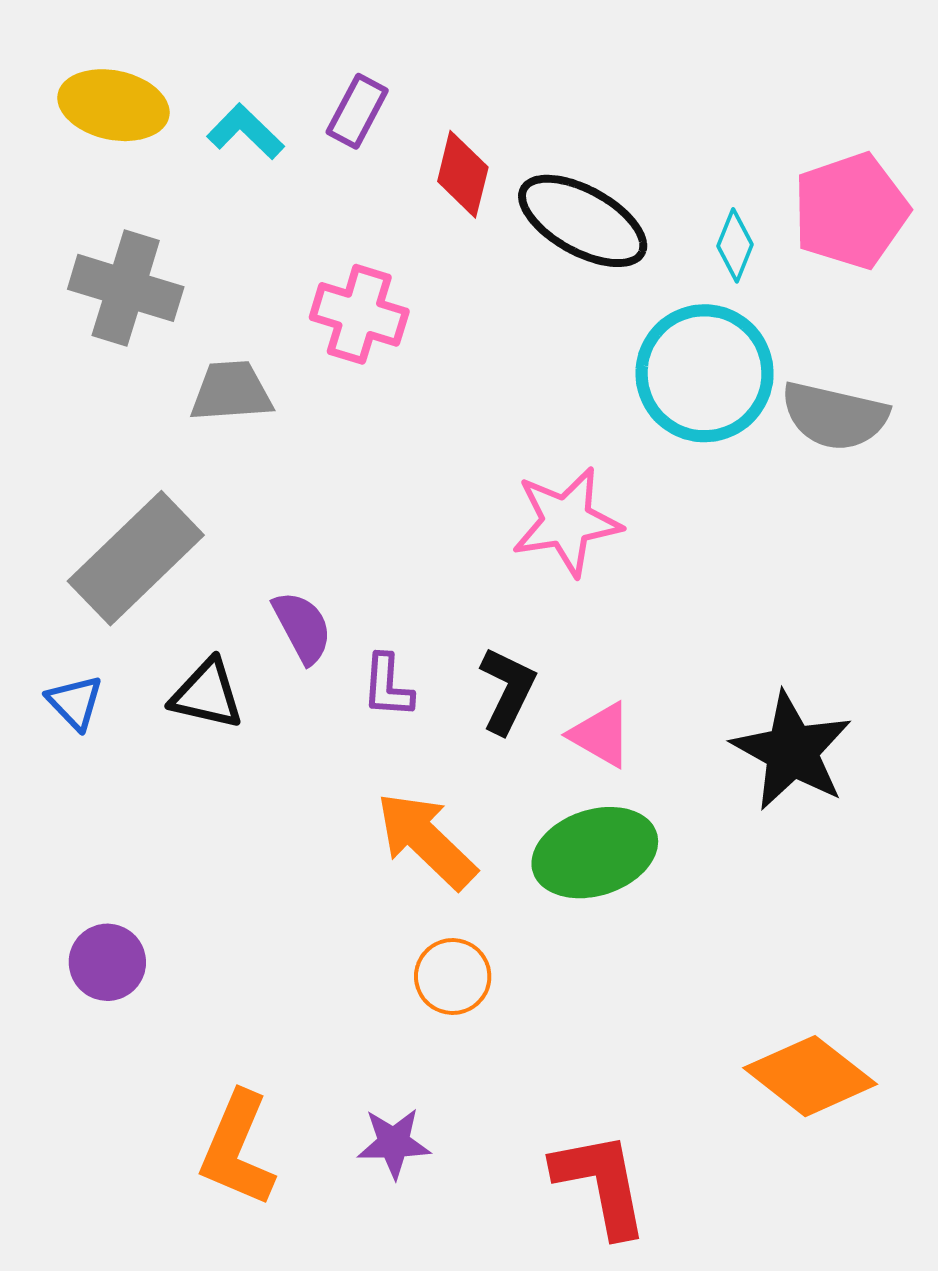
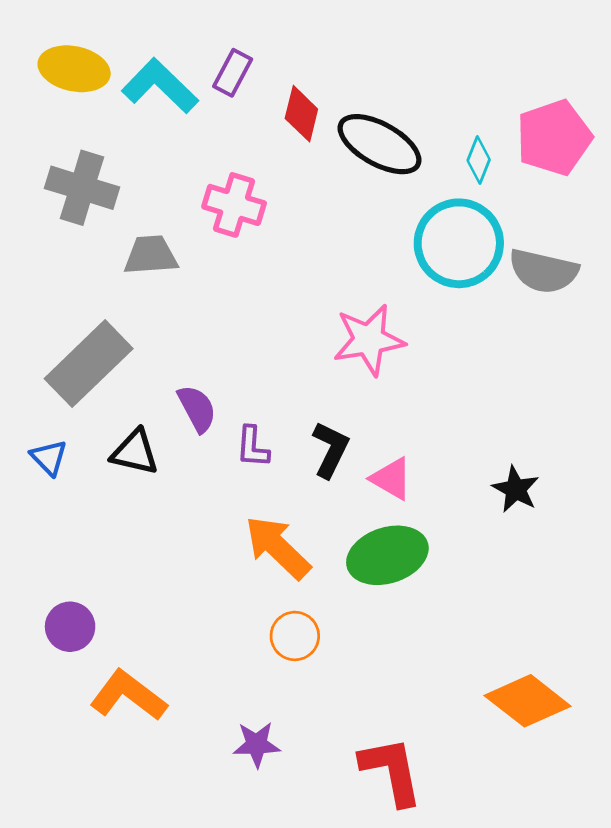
cyan L-shape: (245, 132) -> (160, 86), size x1.5
black star: (792, 751) -> (516, 489), size x0.6
orange L-shape: (237, 1149) -> (128, 695), moved, turned 104

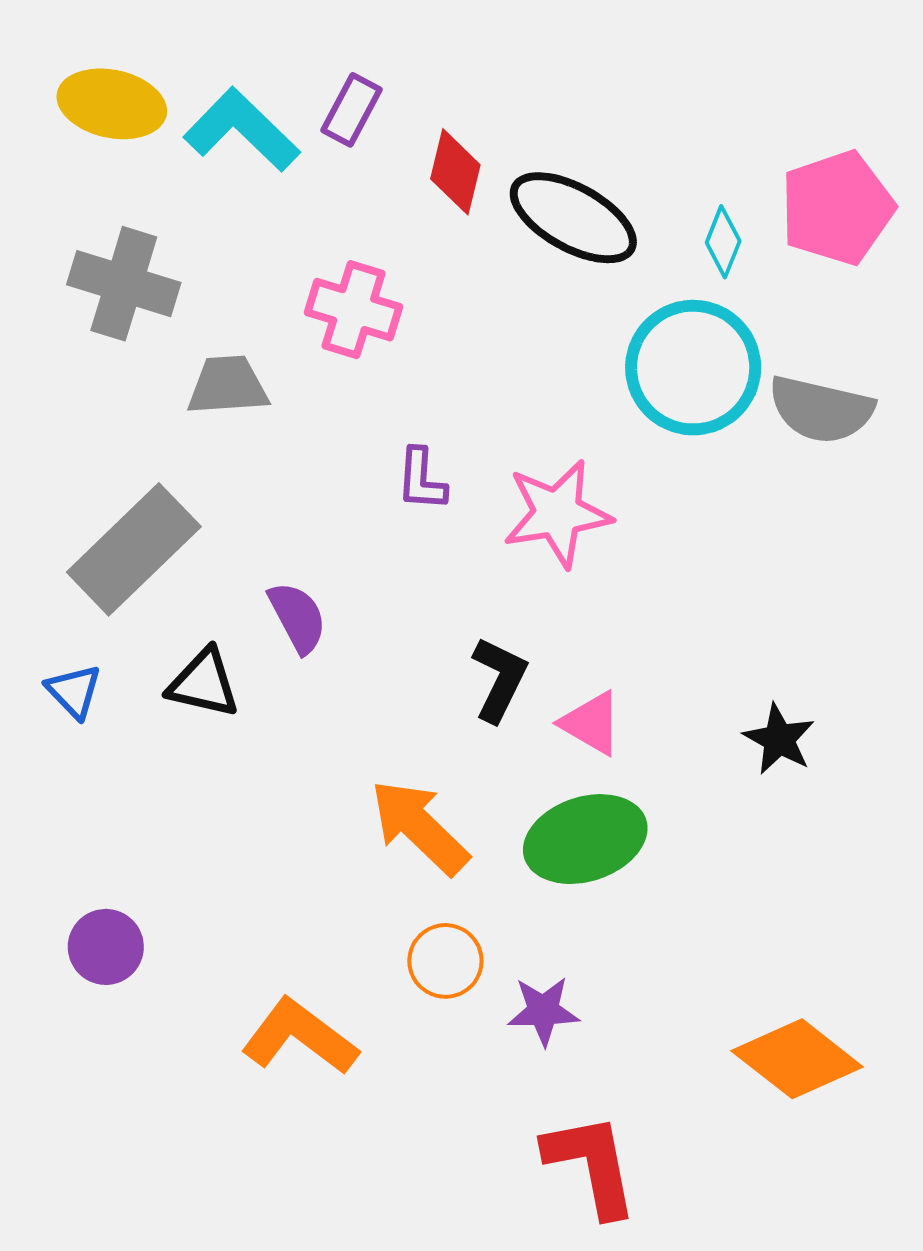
purple L-shape: (253, 447) -> (421, 479), moved
orange L-shape: (128, 695) -> (300, 1037), moved
purple star: (257, 744) -> (543, 1011), moved

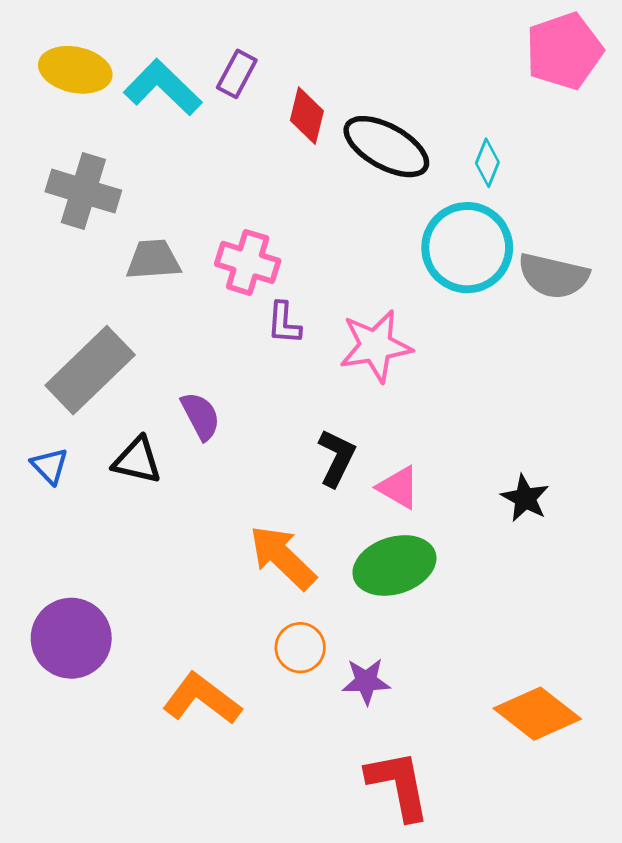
pink pentagon: (837, 208) -> (564, 51), moved
pink cross: (354, 310) -> (248, 262), moved
purple circle: (106, 947) -> (71, 638), size x1.6

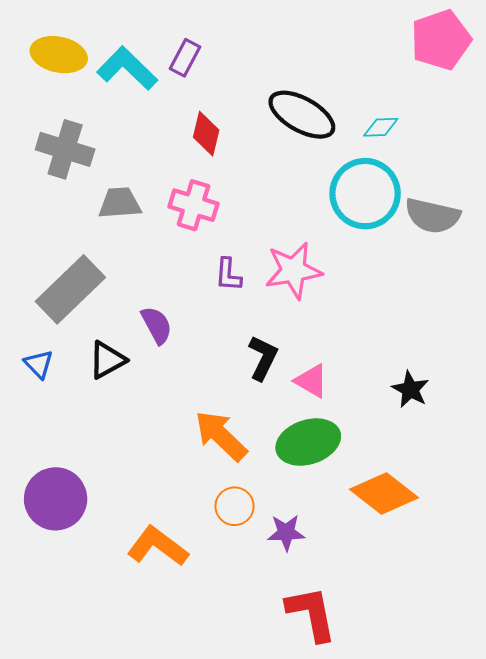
red diamond: (307, 116) -> (206, 134), moved
cyan diamond: (487, 163) -> (381, 127), turned 66
purple L-shape: (284, 323) -> (228, 275), moved
black triangle: (137, 460) -> (107, 360), turned -42
orange diamond: (537, 714) -> (384, 494), moved

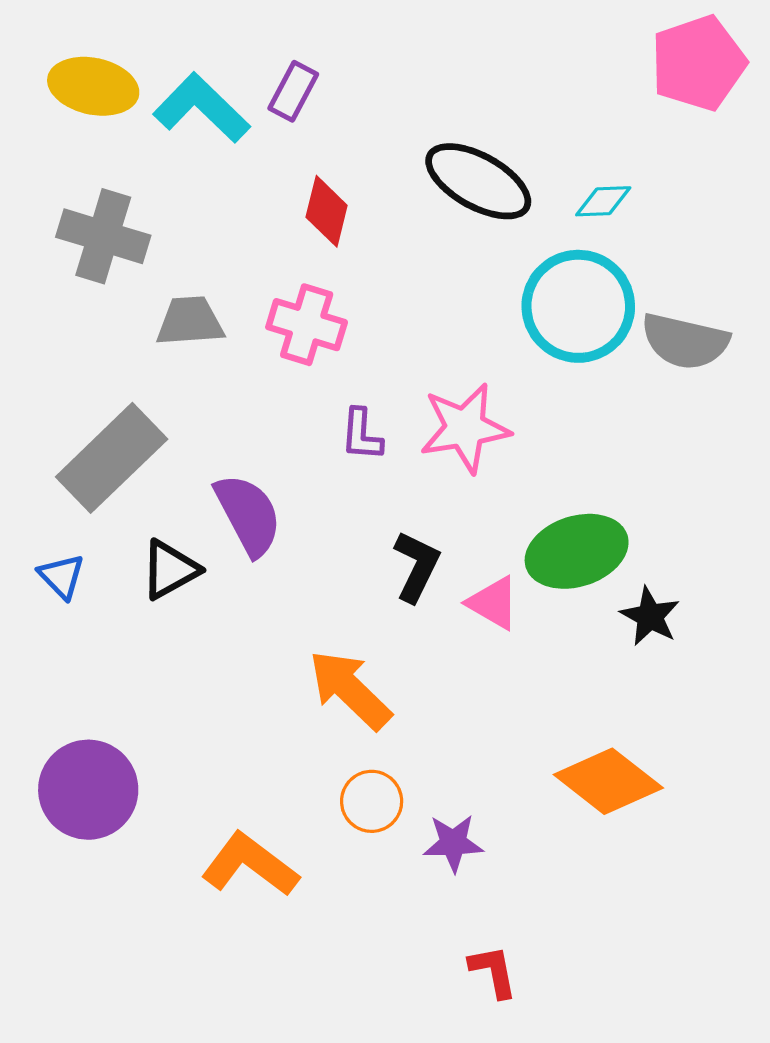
purple semicircle: (157, 325) -> (248, 515), size x1.4
green ellipse: (308, 442) -> (577, 551), moved
red L-shape: (311, 614) -> (493, 971), size x0.6

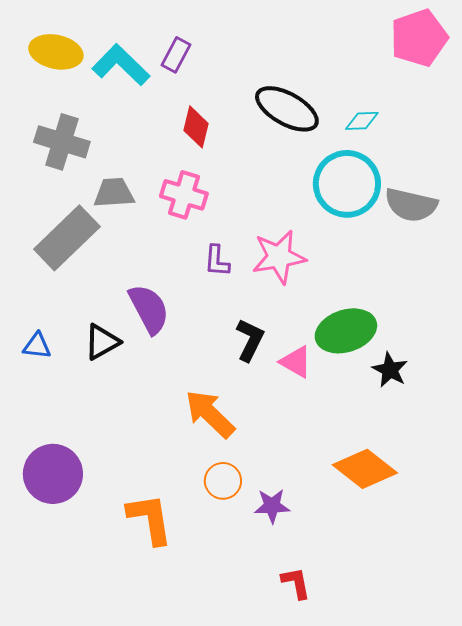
gray rectangle: (112, 458) -> (67, 238), moved
blue triangle: (62, 576) -> (37, 346), turned -40
orange L-shape: (250, 865) -> (150, 519), turned 44

